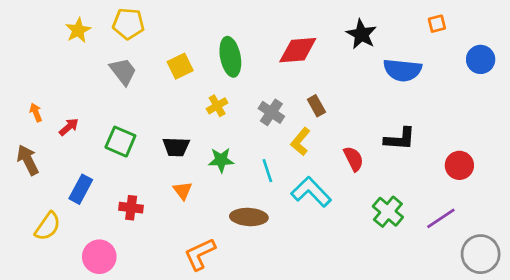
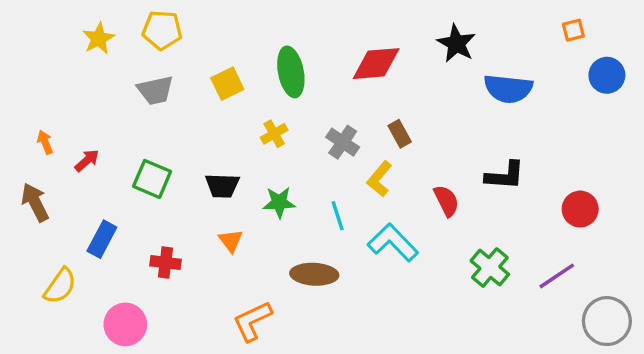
orange square: (437, 24) -> (573, 30), moved
gray trapezoid: (123, 71) -> (155, 90), turned 116

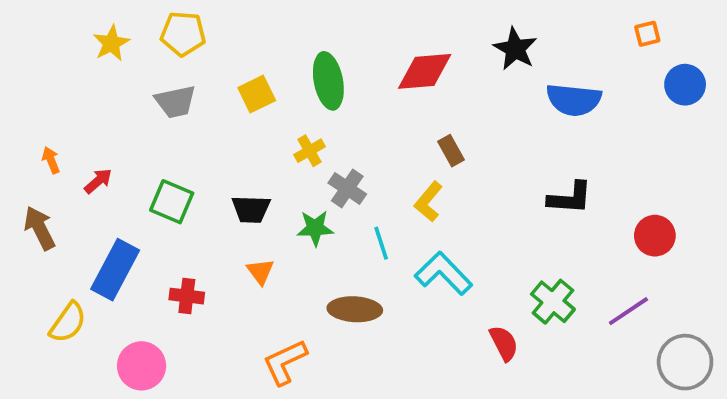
gray cross: (343, 142) -> (347, 188), moved
red semicircle: (446, 201) -> (504, 343), moved
blue rectangle: (102, 239) -> (115, 270), size x1.4

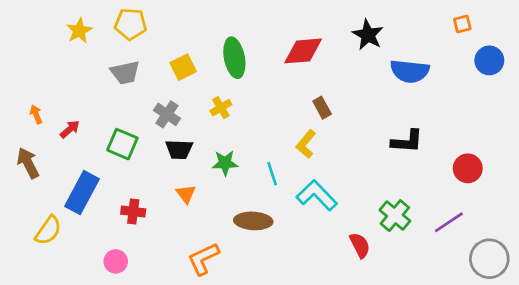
gray cross: (347, 188) -> (167, 114), moved
pink circle: (142, 366) -> (116, 261), moved, size x0.7

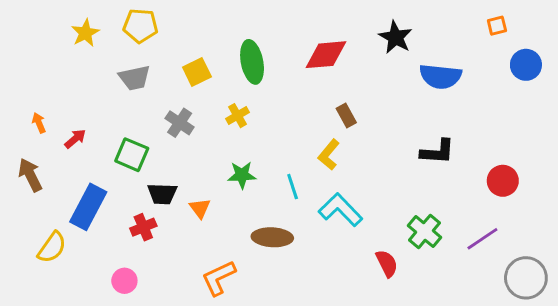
black trapezoid: (179, 149) -> (162, 194), moved
red cross: (133, 211) -> (143, 227), turned -30

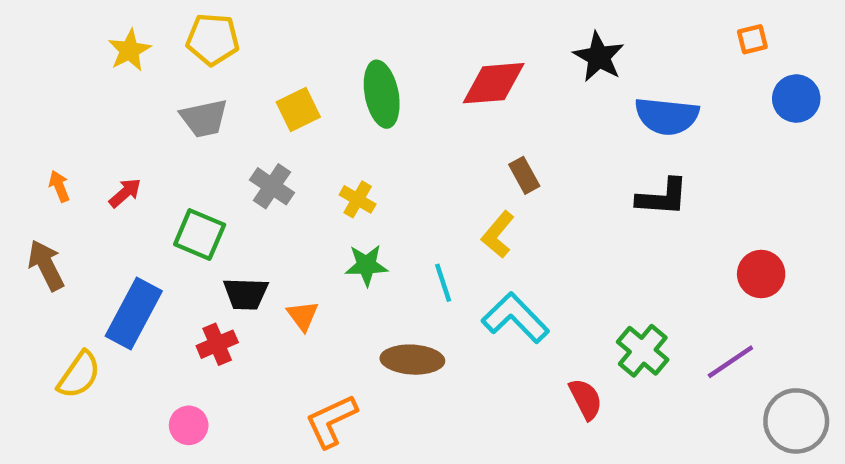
yellow cross: (238, 116) -> (358, 199), moved, turned -30
red arrow: (75, 139) -> (125, 193), moved
black L-shape: (438, 152) -> (662, 197), moved

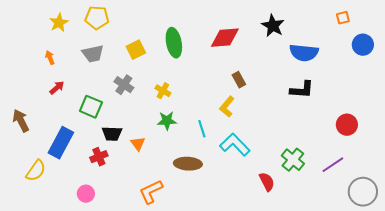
orange arrow: (59, 186) -> (50, 58), moved

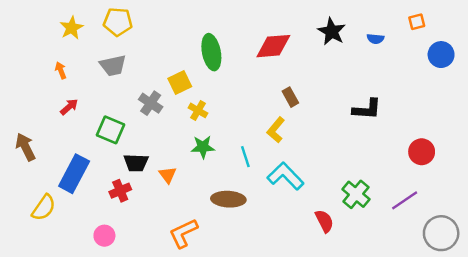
yellow square: (136, 50) -> (180, 83), moved
blue semicircle: (304, 53) -> (375, 39), moved, size x0.5

